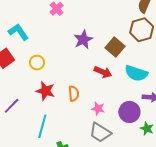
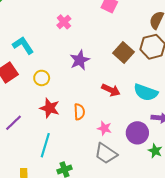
purple star: (83, 40) -> (80, 60), moved
brown square: (115, 47) -> (124, 52), moved

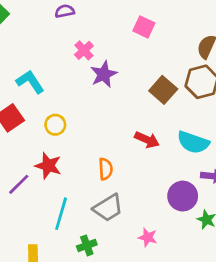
purple star: (80, 60) -> (104, 74), moved
red star: (50, 108) -> (48, 166), moved
pink star: (104, 128) -> (148, 237), moved
gray trapezoid: (106, 154) -> (108, 208), moved, turned -65

